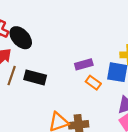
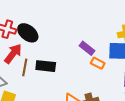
purple rectangle: (84, 64) -> (87, 48), turned 63

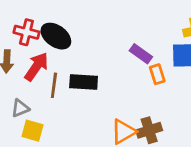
orange rectangle: (98, 63) -> (157, 74), turned 48

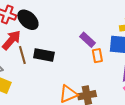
brown line: (54, 85) -> (22, 55), turned -30

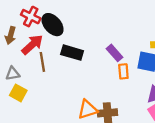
black rectangle: (44, 55) -> (72, 53), moved

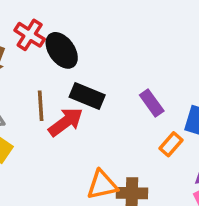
red arrow: (32, 45) -> (66, 122), moved
orange rectangle: (123, 71) -> (171, 144), moved, turned 40

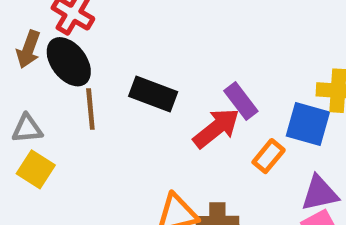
black ellipse: (62, 50) -> (69, 62), moved
red arrow: (66, 122) -> (216, 128), moved

